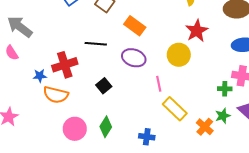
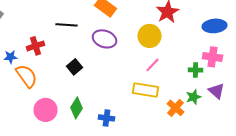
red cross: (65, 65) -> (36, 46), size x0.7
pink line: (159, 84) -> (152, 65), moved, turned 56
orange semicircle: (56, 95) -> (26, 76), turned -140
yellow rectangle: (175, 109) -> (146, 90), turned -35
blue cross: (147, 137) -> (106, 118), moved

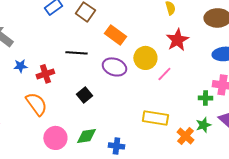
yellow circle: (150, 36) -> (145, 58), moved
blue star: (10, 57) -> (20, 66), moved
pink line: (152, 65) -> (164, 74), moved
green diamond: (76, 108) -> (86, 136), turned 50

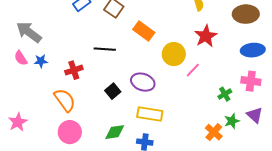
blue star: (20, 66) -> (41, 61), moved
purple ellipse: (114, 67) -> (143, 82), moved
green cross: (205, 98) -> (225, 94), moved, turned -32
yellow rectangle: (155, 118) -> (150, 114), moved
pink circle: (55, 138) -> (70, 132), moved

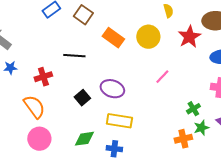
red star: (206, 36) -> (189, 37), moved
yellow circle: (174, 54) -> (148, 37), moved
green cross: (225, 94) -> (193, 109), moved
orange cross: (214, 132) -> (183, 139), turned 36

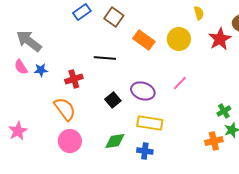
pink line: (162, 77) -> (180, 83), moved

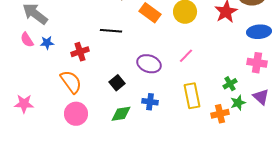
black square: (113, 100) -> (117, 83), moved
yellow rectangle: (150, 123) -> (192, 96), moved, turned 70
pink star: (18, 131) -> (24, 104), turned 30
blue cross: (145, 151) -> (150, 102), moved

